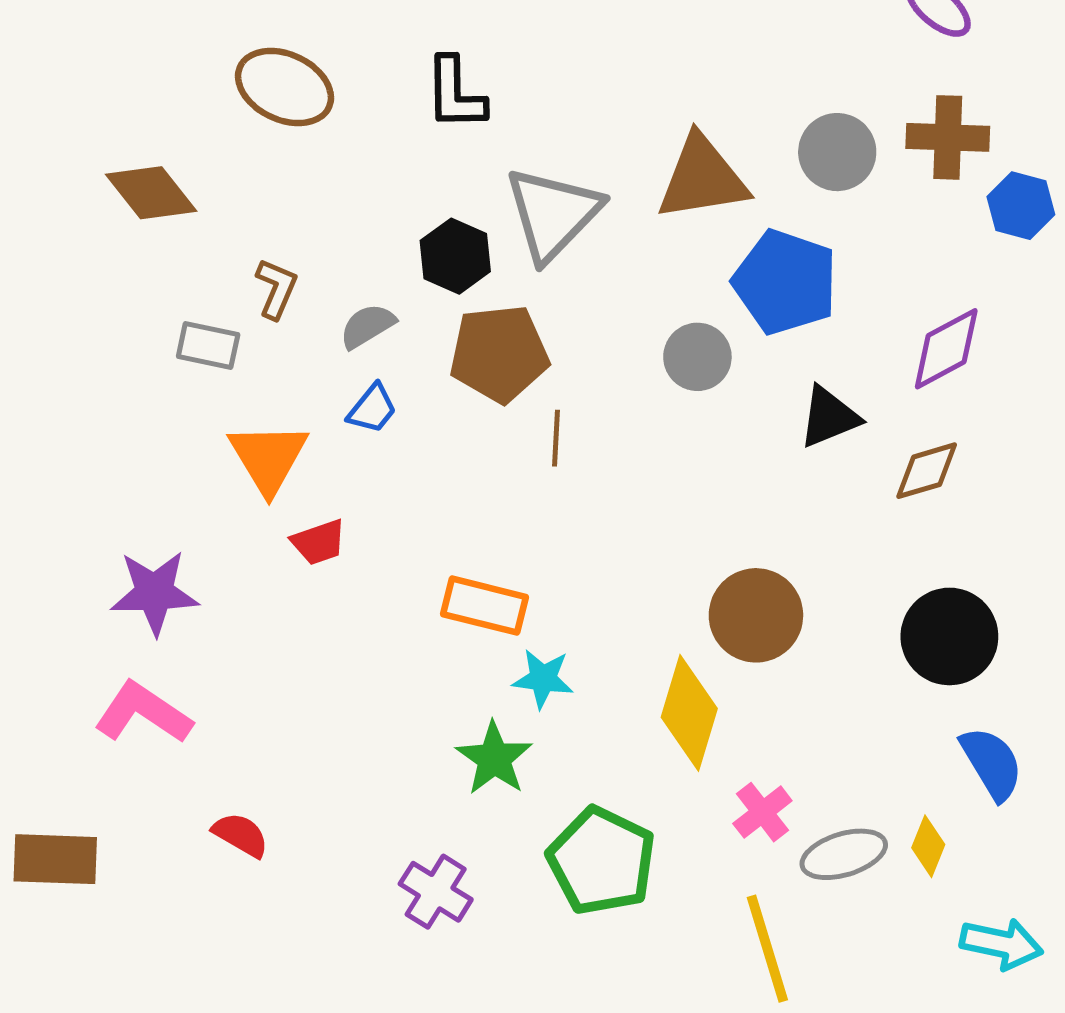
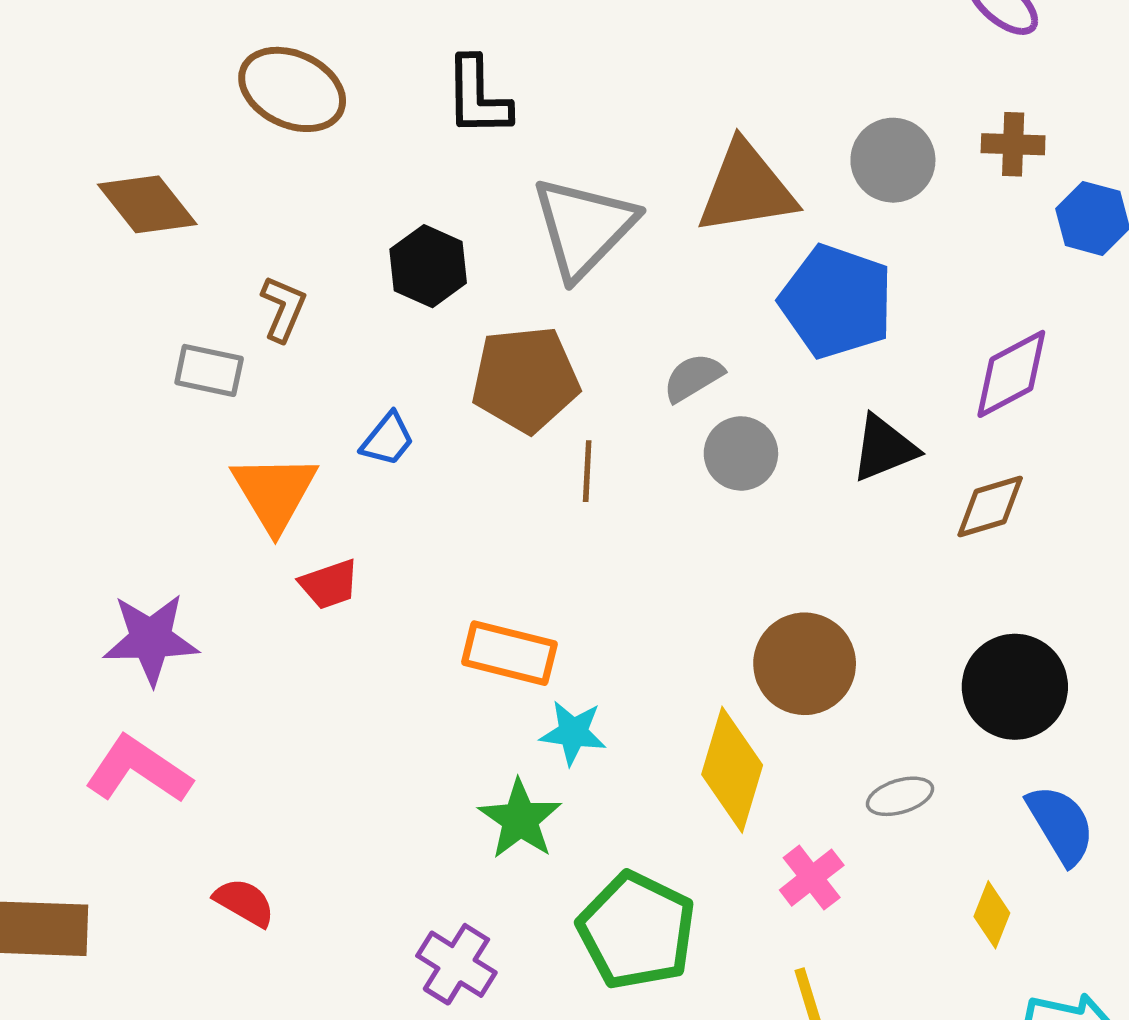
brown cross: (948, 137) -> (1013, 144), size x0.7
black hexagon: (455, 256) -> (428, 266), moved
gray semicircle: (367, 326) -> (693, 378), moved
gray circle: (697, 357) -> (741, 453), moved
gray ellipse: (844, 854) -> (900, 796), moved, size x0.7

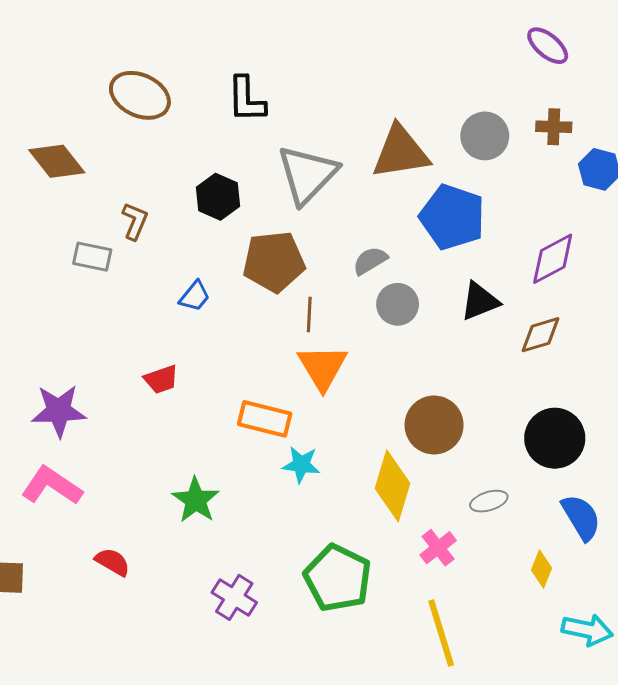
orange triangle: (274, 492) -> (322, 367), moved
green star: (520, 819) -> (196, 500), moved

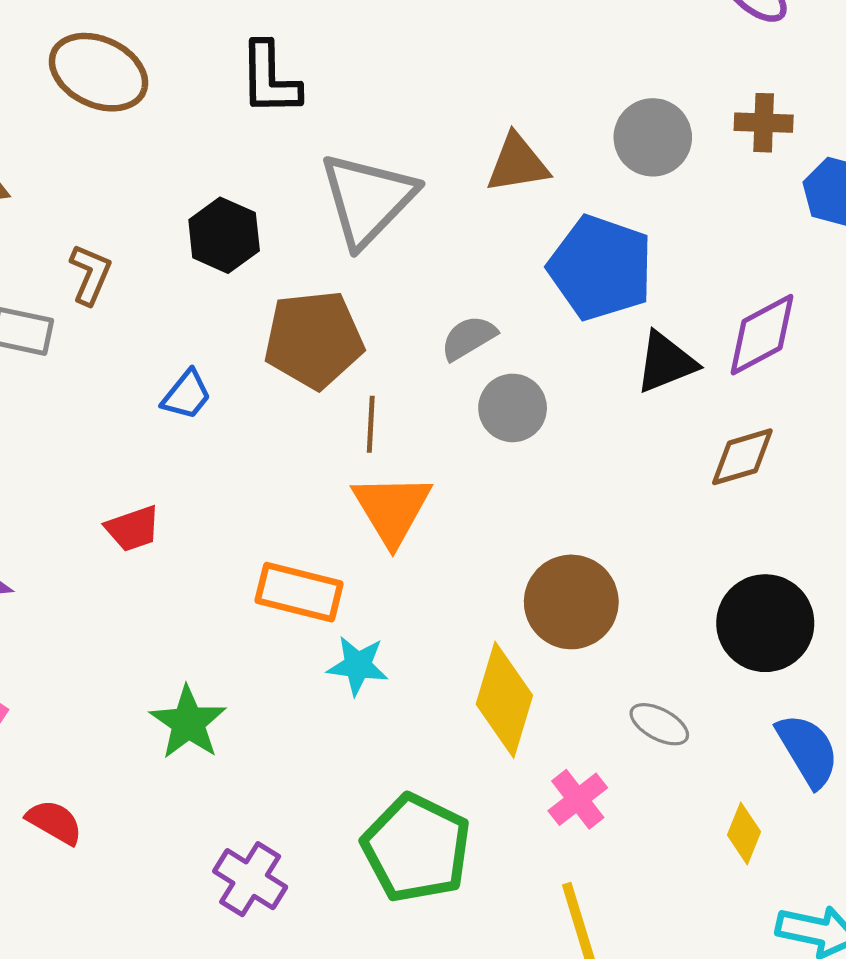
brown triangle: (401, 152) -> (517, 163), size x0.7
black triangle: (480, 301) -> (666, 362), moved
gray ellipse: (489, 501) -> (659, 724), turned 45

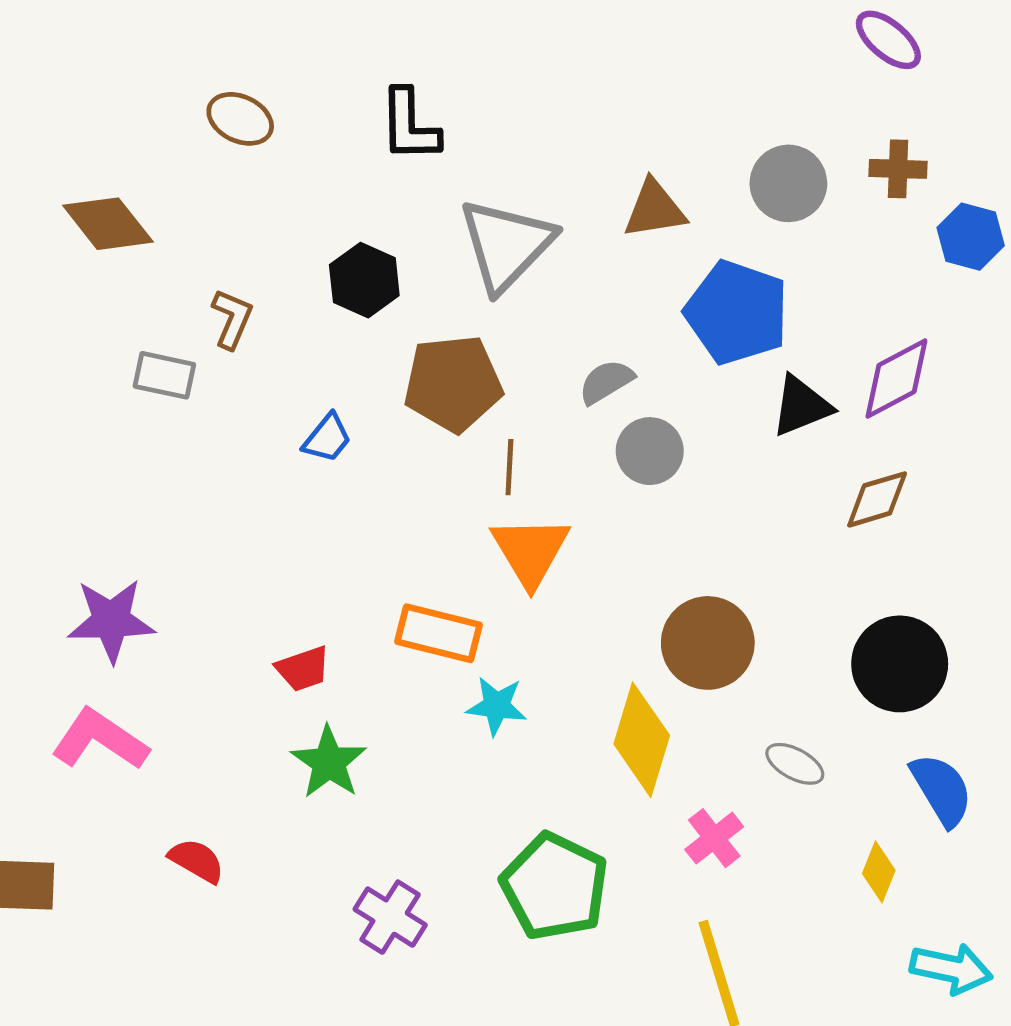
brown ellipse: (99, 72) -> (240, 119), size x0.7
red trapezoid: (133, 529) -> (303, 669), moved

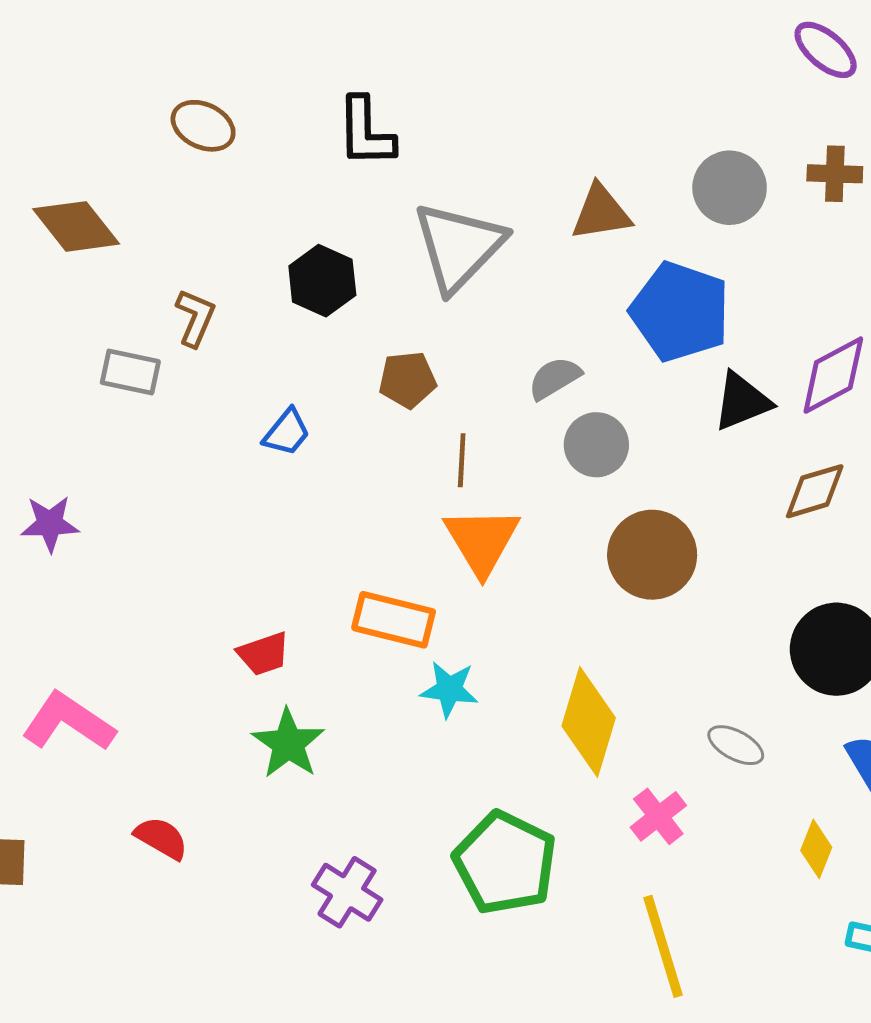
brown pentagon: (453, 383) -> (407, 380), size x0.6
purple star: (111, 620) -> (50, 524), moved, size x0.7
brown circle: (708, 643) -> (652, 555), moved

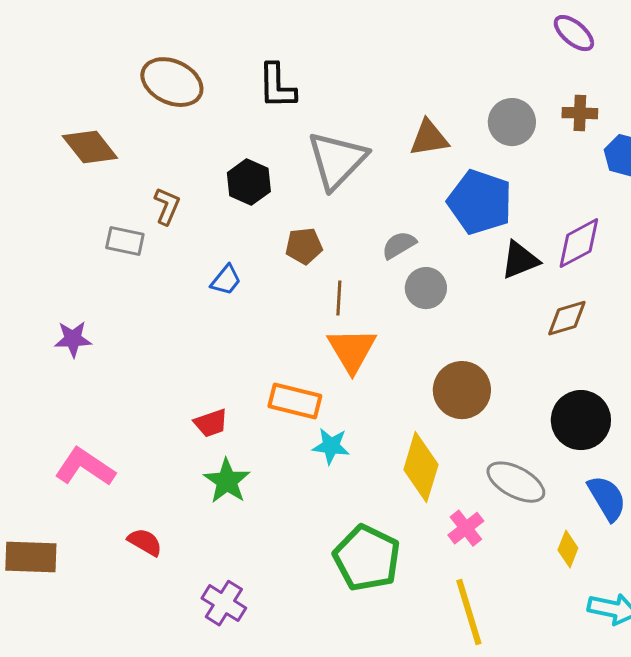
brown ellipse: (203, 126) -> (172, 82), size x1.5
brown circle: (652, 555) -> (462, 390), moved
gray ellipse: (736, 745) -> (516, 482), size x1.6
purple cross: (347, 892) -> (224, 603), moved

